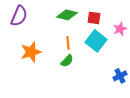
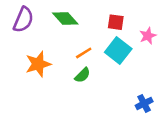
green diamond: (67, 15) -> (65, 18), moved, turned 35
orange line: (68, 43) -> (84, 53), turned 64
blue cross: (120, 76) -> (144, 103), moved

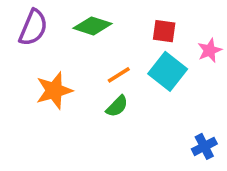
green diamond: (65, 18) -> (93, 26), turned -30

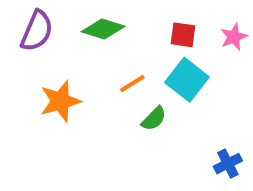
pink star: (210, 50) -> (234, 37), moved
green semicircle: (117, 106) -> (154, 119), moved

